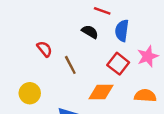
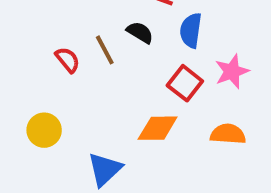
brown line: (70, 65) -> (105, 50), moved

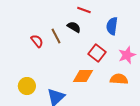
blue semicircle: (191, 30) -> (112, 26), moved
pink star: (232, 71) -> (127, 55), moved
yellow circle: (44, 130) -> (27, 86), moved

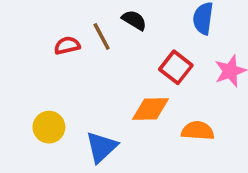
red semicircle: (37, 41) -> (67, 46), turned -64
orange semicircle: (119, 79) -> (198, 131), moved

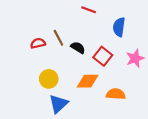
black semicircle: (134, 20) -> (78, 48), moved
yellow circle: (49, 127) -> (49, 79), moved

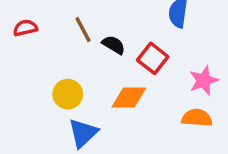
red semicircle: (38, 43) -> (25, 28), moved
pink star: (135, 58) -> (204, 80), moved
orange semicircle: (116, 94) -> (197, 118), moved

